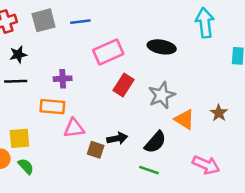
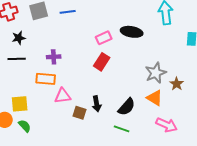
pink rectangle: (108, 52) -> (104, 38), moved, size x0.7
gray star: (162, 95) -> (156, 73), moved
orange triangle: (184, 119) -> (155, 98), moved
black arrow: (117, 138) -> (97, 104), turned 91

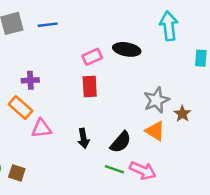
red rectangle: (102, 62) -> (90, 86), turned -36
orange rectangle: (46, 79) -> (20, 107), turned 36
brown square: (80, 113) -> (17, 173), moved
pink arrow: (167, 125) -> (143, 171), moved

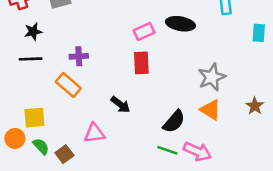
brown star: (182, 114) -> (255, 106), moved
pink triangle: (41, 129) -> (94, 133), moved
black arrow: (84, 138) -> (120, 105), moved, turned -42
brown square: (17, 173) -> (64, 154), turned 35

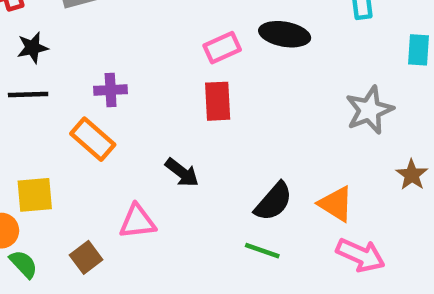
gray star: (212, 77) -> (369, 110), moved
orange triangle: (210, 110) -> (336, 204), moved
green semicircle: (41, 146) -> (24, 264), moved
pink arrow: (197, 152) -> (360, 255), moved

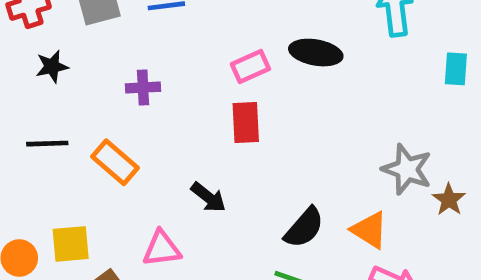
purple cross: (111, 90) -> (143, 88), moved
black line: (28, 94) -> (47, 144), moved
gray star: (369, 110) -> (407, 169), moved, turned -30
yellow square: (35, 195) -> (71, 244), moved

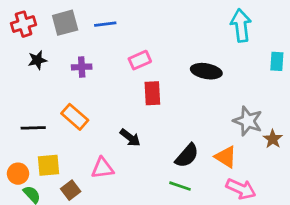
black ellipse: (316, 53) -> (206, 71), moved
pink rectangle: (250, 67) -> (140, 60), moved
purple cross: (143, 88) -> (82, 67), moved
black line: (47, 144) -> (33, 128), moved

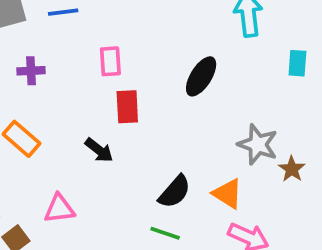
pink rectangle: (140, 60) -> (110, 61), turned -70
black ellipse: (206, 71) -> (201, 76), turned -68
black arrow: (130, 138) -> (99, 150), moved

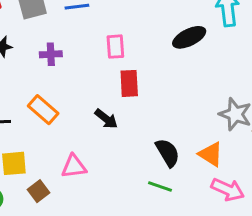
black ellipse: (201, 76) -> (189, 37), moved, turned 32
black semicircle: (175, 192) -> (168, 153), turned -72

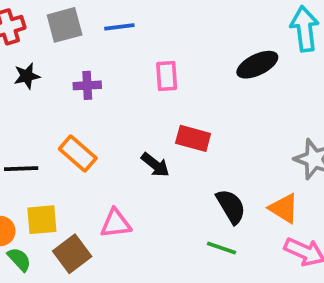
red rectangle: (129, 83) -> (193, 138), moved, turned -72
brown square: (38, 191) -> (72, 254), size x1.4

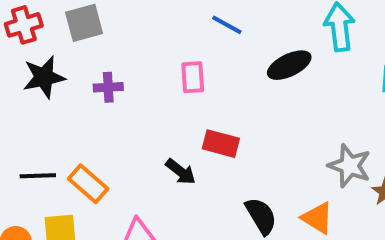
blue line: (119, 27) -> (227, 25), moved, turned 36
black star: (27, 76) -> (44, 77), size x1.5
orange rectangle: (78, 154) -> (88, 184), moved

